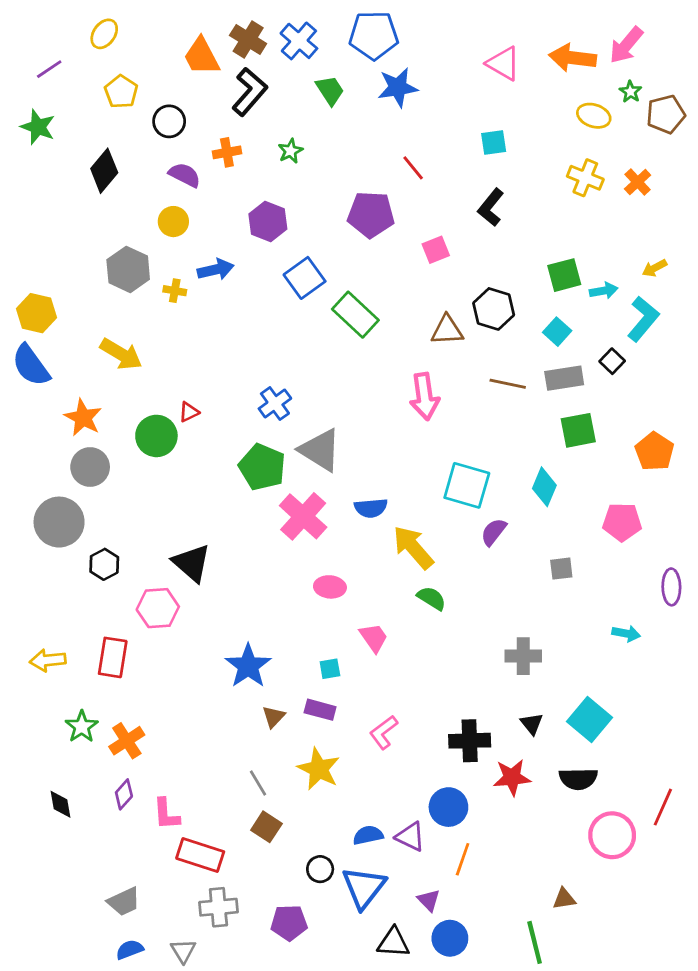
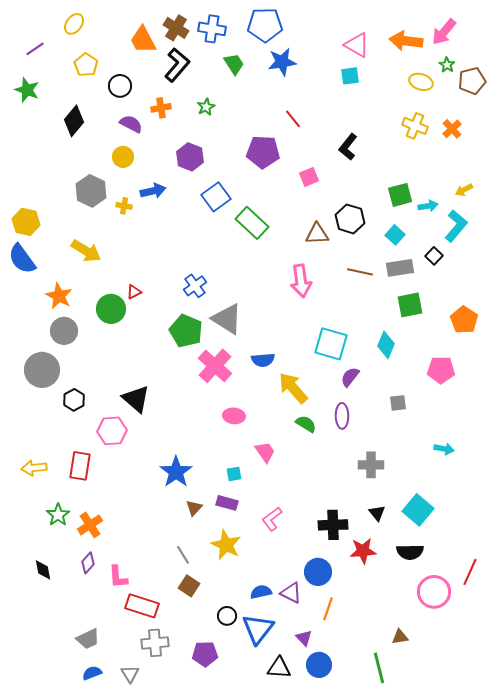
blue cross: (299, 41) -> (212, 29), turned -32
cyan square: (494, 142) -> (350, 76), moved
purple ellipse: (671, 587) -> (342, 416), moved

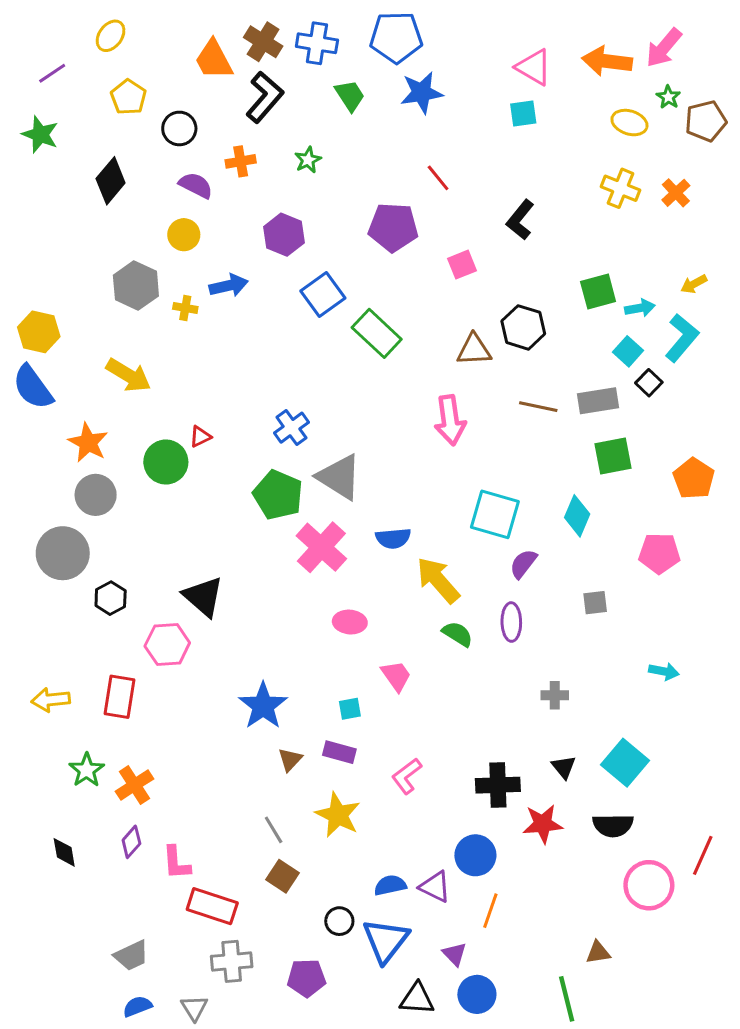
cyan square: (395, 235) -> (628, 351), moved
gray cross: (371, 465) -> (555, 695), size x0.7

